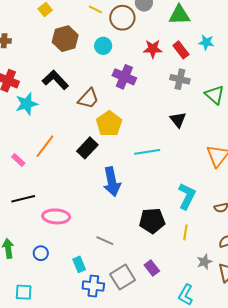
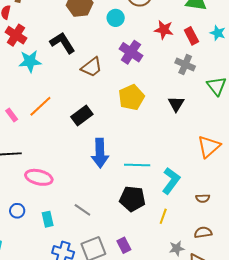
yellow pentagon: (109, 124) -> (131, 97), moved
cyan line: (147, 152) -> (137, 165), moved
cyan rectangle: (79, 264) -> (48, 219), moved

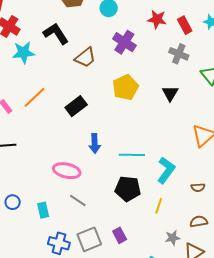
blue arrow: (100, 153) -> (95, 143), size x0.7
pink ellipse: (39, 177) -> (67, 171), moved

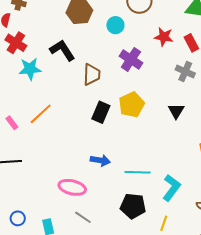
brown trapezoid: (85, 58) -> (92, 75), turned -50
black rectangle: (76, 106) -> (101, 112), moved, turned -30
blue arrow: (95, 143) -> (100, 160), turned -78

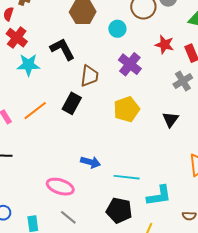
gray cross: (185, 72) -> (183, 81), turned 30
black rectangle: (101, 112) -> (72, 103), moved
cyan L-shape: (171, 188) -> (159, 196), turned 40

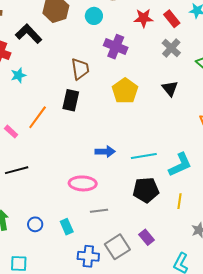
black L-shape: (62, 49) -> (29, 34), moved
cyan star: (28, 65) -> (18, 75), size x0.7
gray line: (68, 217) -> (99, 211), turned -30

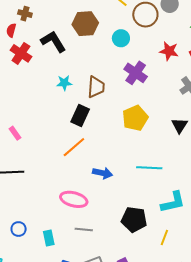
cyan star: (18, 75) -> (64, 83), moved
orange line: (38, 117) -> (74, 147), moved
cyan line: (144, 156) -> (149, 168), moved

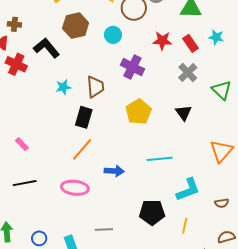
pink ellipse: (74, 199) -> (75, 188), moved

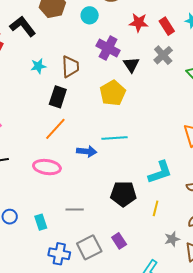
black triangle: (184, 113) -> (131, 65), moved
cyan line: (160, 159) -> (114, 138), moved

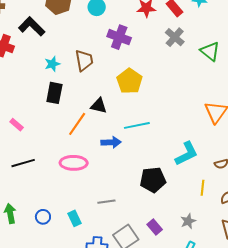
black triangle: (131, 65) -> (99, 106), moved, turned -36
black rectangle: (58, 97) -> (54, 93), moved
yellow line: (156, 208) -> (202, 188), moved
gray star: (172, 239) -> (188, 221), moved

